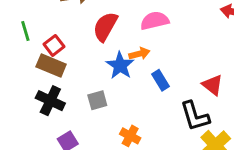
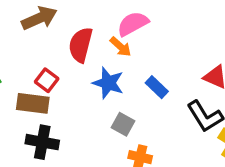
red square: (54, 45) -> (47, 80), moved
orange arrow: (139, 54) -> (121, 47), moved, turned 72
gray square: (97, 100) -> (123, 124), moved, turned -30

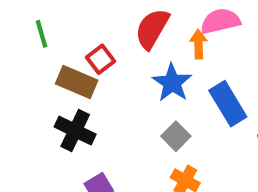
orange arrow: (121, 47) -> (198, 44), turned -150
blue rectangle: (157, 87) -> (228, 104), size x1.5

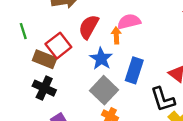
red square: (101, 59) -> (58, 46), size x1.5
blue rectangle: (228, 104) -> (134, 70), turned 50
gray square: (176, 136) -> (104, 90), size x1.6

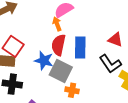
red semicircle: (89, 27) -> (58, 45), moved
blue star: (101, 59) -> (44, 61), moved

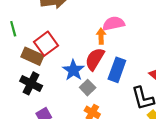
gray square: (61, 71) -> (88, 88), size x0.6

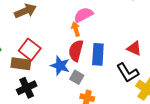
black cross: (31, 83) -> (27, 88), turned -36

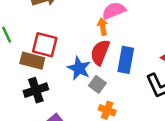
red square: (30, 49) -> (45, 45), turned -30

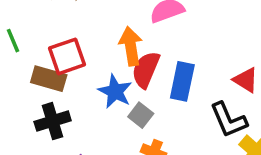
orange arrow: (103, 27) -> (131, 46), moved, size x1.5
red square: (45, 45) -> (67, 56), turned -35

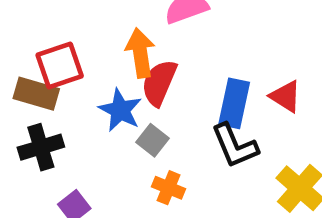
blue rectangle: (182, 81) -> (234, 103), moved
black L-shape: (229, 120) -> (235, 146), moved

